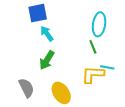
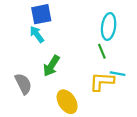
cyan arrow: (47, 34) -> (37, 34), moved
gray semicircle: (26, 88) -> (23, 84), moved

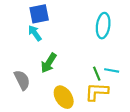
green line: (102, 51) -> (97, 74), moved
yellow L-shape: (102, 82) -> (97, 92), moved

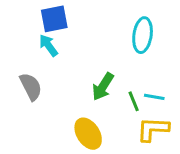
green arrow: (49, 63) -> (103, 87), moved
gray semicircle: (22, 80) -> (31, 87), moved
yellow L-shape: (97, 92) -> (153, 129), moved

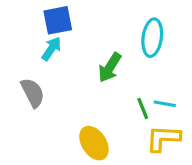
cyan arrow: (48, 45) -> (51, 49), turned 70
green arrow: (103, 87) -> (110, 68), moved

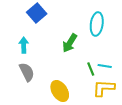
blue square: (58, 20) -> (37, 13), turned -30
cyan arrow: (51, 49) -> (24, 45), moved, turned -35
gray semicircle: (33, 93) -> (27, 72), moved

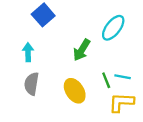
cyan ellipse: (97, 24) -> (113, 28), turned 30
gray semicircle: (27, 72) -> (32, 84), turned -144
yellow ellipse: (60, 91) -> (75, 91), moved

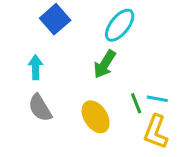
cyan ellipse: (113, 28) -> (120, 25), moved
gray semicircle: (32, 84) -> (40, 108), turned -40
yellow L-shape: (121, 102) -> (156, 132), turned -72

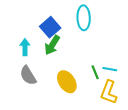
blue square: (55, 19) -> (50, 27), moved
cyan ellipse: (120, 25) -> (84, 18), turned -40
green arrow: (105, 64) -> (52, 45), moved

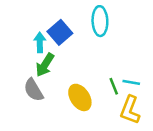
green arrow: (52, 45) -> (45, 65), moved
cyan arrow: (25, 47) -> (40, 42), moved

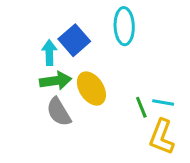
green arrow: (45, 65) -> (56, 81), turned -130
gray semicircle: (34, 90) -> (59, 112), moved
yellow ellipse: (80, 97) -> (91, 89), moved

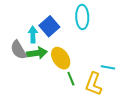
green line: (141, 107) -> (71, 79), moved
gray semicircle: (59, 112) -> (19, 50), moved
yellow L-shape: (162, 137) -> (94, 84), moved

